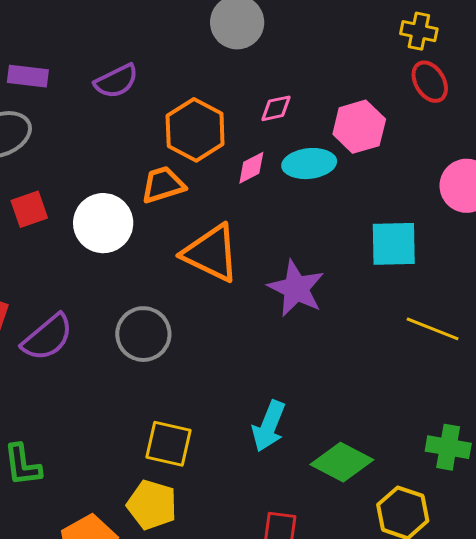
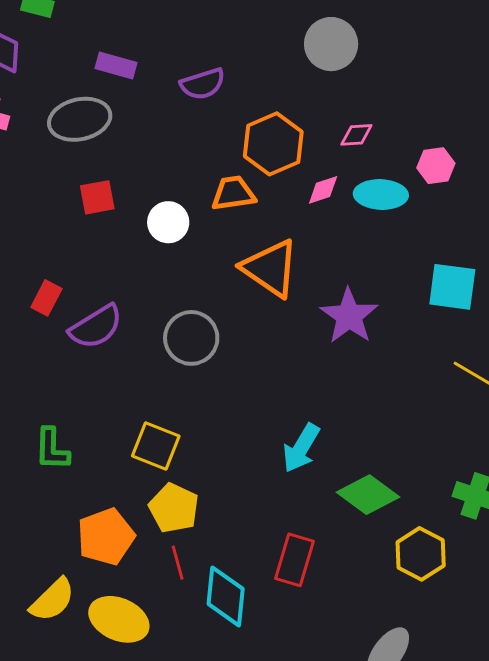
pink hexagon: (359, 127) -> (436, 166), size x0.7
white circle: (103, 223) -> (168, 222), size x0.7
yellow square: (169, 444) -> (156, 446), moved

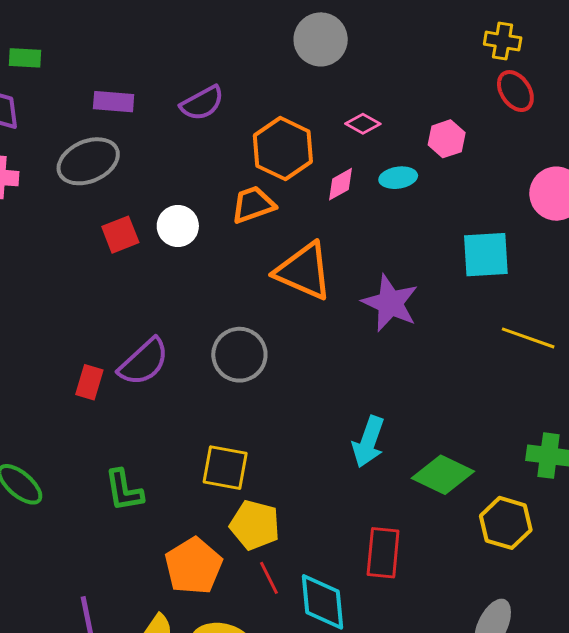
pink diamond: (356, 135) -> (363, 124), turned 44
cyan ellipse: (381, 194) -> (398, 178), size x0.7
white circle: (168, 222) -> (178, 226), moved
red rectangle: (46, 298) -> (89, 382), moved

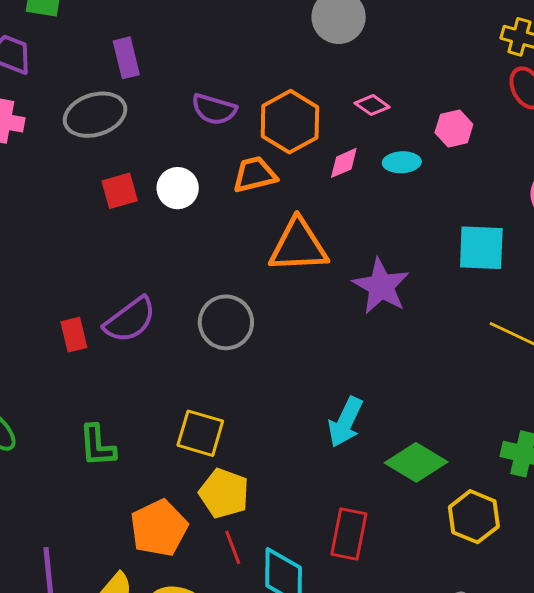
purple rectangle: (114, 102) -> (126, 58), turned 66
purple semicircle: (202, 103) -> (214, 109), moved, turned 39
orange triangle: (304, 271) -> (298, 246), turned -32
red rectangle: (89, 382) -> (74, 335), turned -36

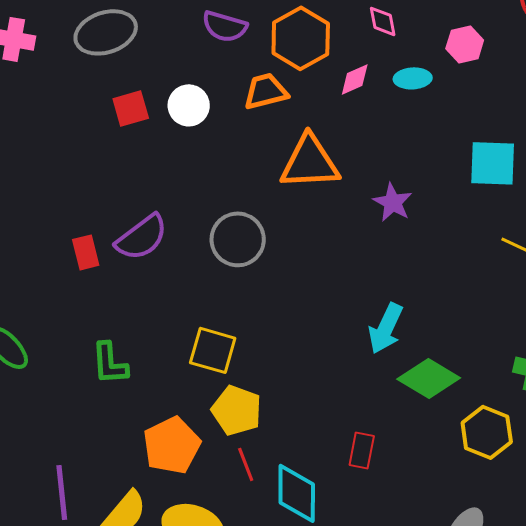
pink diamond: (372, 105) -> (383, 21), turned 44
purple star: (381, 286) -> (393, 202), size x0.7
cyan arrow: (345, 422) -> (386, 328), moved
red rectangle: (349, 534) -> (362, 450), size x0.7

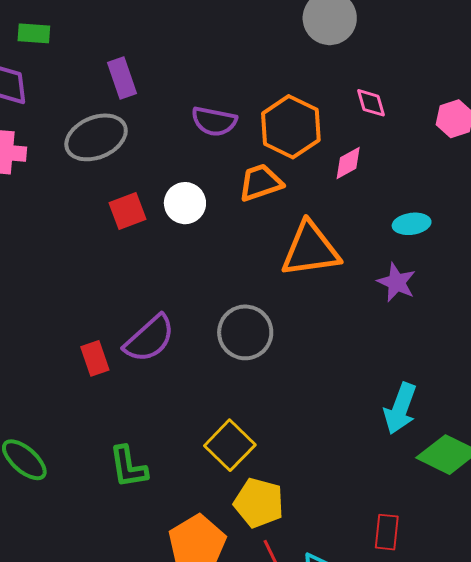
cyan ellipse: (413, 78) -> (412, 224), moved
yellow square: (213, 350) -> (230, 445), turned 33

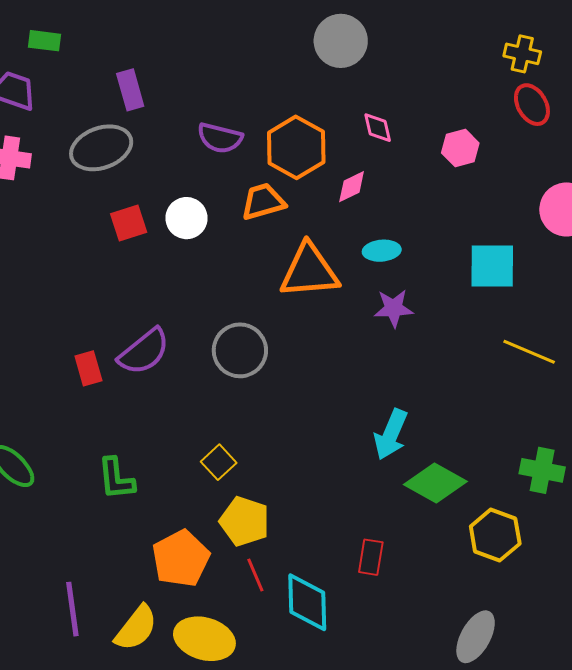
cyan ellipse: (412, 224) -> (382, 251), moved
purple star: (397, 282) -> (394, 308), turned -30
yellow square: (230, 445) -> (219, 462), size x0.7

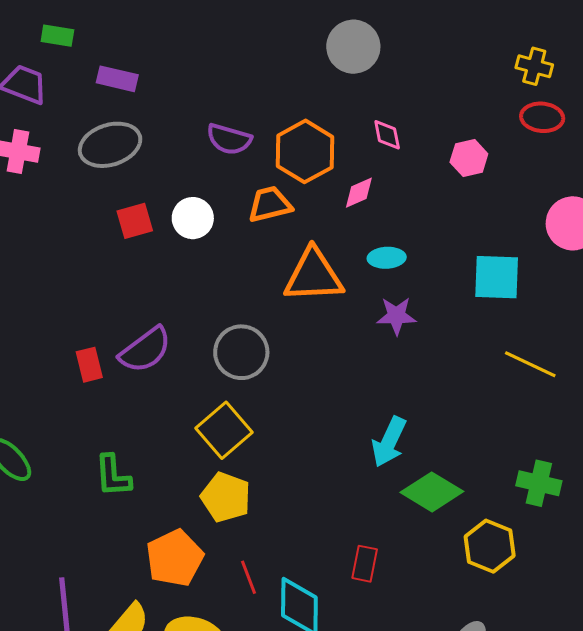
purple rectangle: (130, 90) -> (117, 79), moved, turned -63
red ellipse: (532, 105) -> (542, 117), turned -57
yellow square: (219, 462) -> (224, 430), moved, size x1.6
yellow pentagon: (245, 521) -> (226, 497), moved

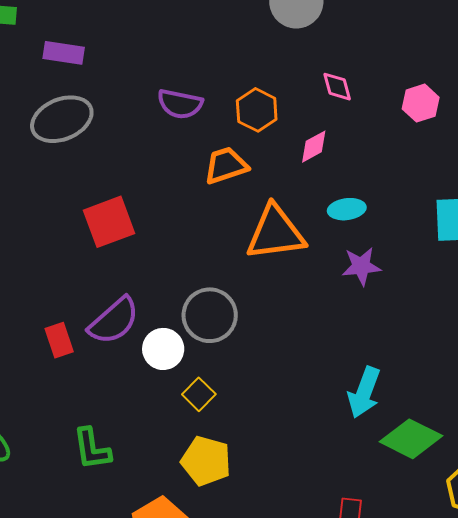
orange hexagon: (305, 151) -> (257, 110), size x0.7
white circle: (193, 218) -> (163, 349), moved
red square: (135, 221) -> (109, 222), moved, size x1.4
yellow square: (224, 430) -> (199, 394), size x0.6

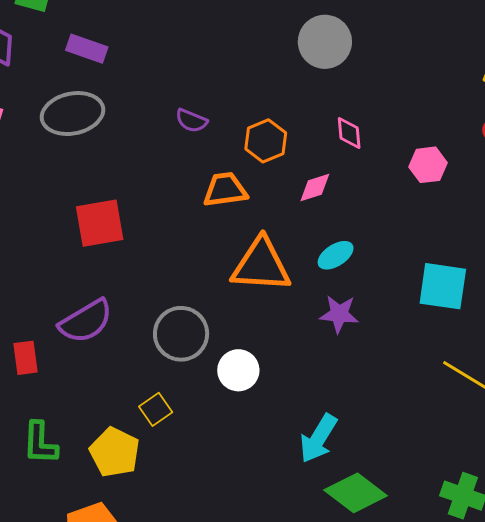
purple semicircle: (180, 104) -> (191, 121), size x0.7
cyan ellipse: (347, 209) -> (336, 255), turned -36
red rectangle: (59, 340) -> (25, 358), moved
white circle: (163, 349) -> (238, 370), moved
yellow pentagon: (206, 461) -> (115, 452), moved

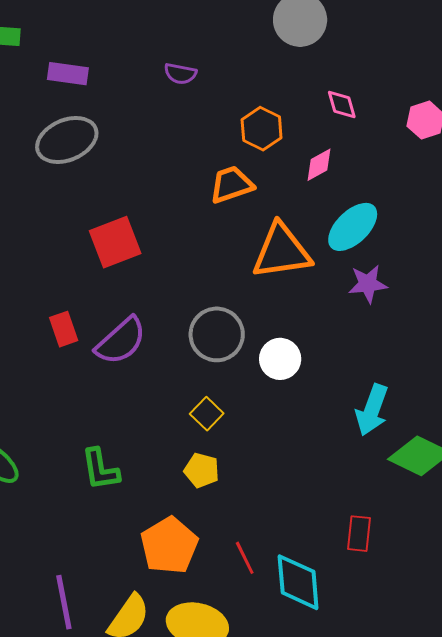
purple semicircle: (191, 121) -> (180, 74), moved
cyan ellipse: (336, 255) -> (353, 227), size x1.5
red rectangle: (25, 358) -> (64, 329), moved
yellow pentagon: (115, 452) -> (202, 470), moved, size x0.7

